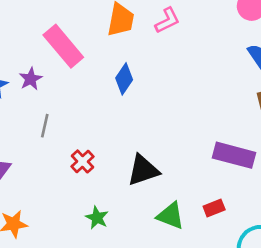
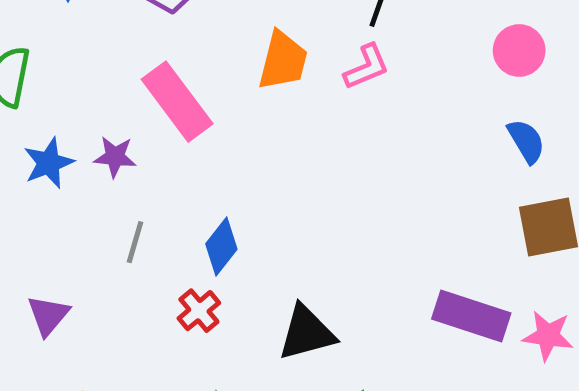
purple star: (31, 79) -> (115, 157), turned 30
blue diamond: (124, 79) -> (221, 247), moved

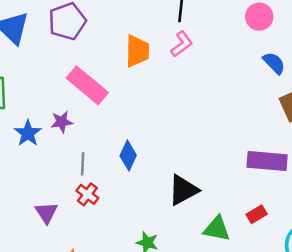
red cross: (199, 311) -> (87, 194), moved

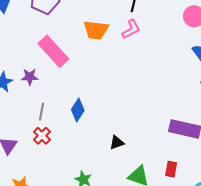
orange trapezoid: (137, 51) -> (96, 30), turned 88
black triangle: (183, 190) -> (117, 143), size x0.6
red rectangle: (257, 214) -> (171, 169), turned -56

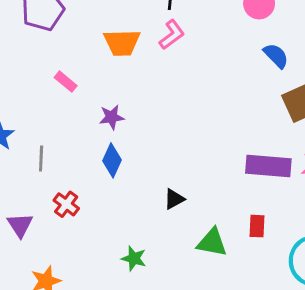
pink rectangle: (53, 51) -> (66, 82), size x0.5
purple star: (30, 77) -> (112, 117), moved
gray line: (42, 112) -> (41, 159), moved

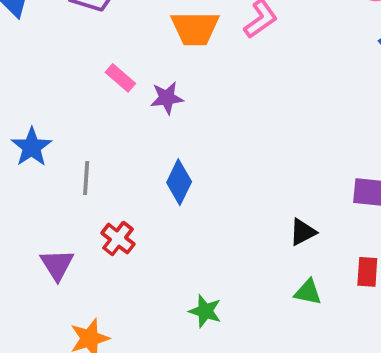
purple star: (112, 117) -> (167, 98), moved
black triangle: (174, 199) -> (303, 232), moved
green triangle: (212, 242) -> (308, 292), size x0.7

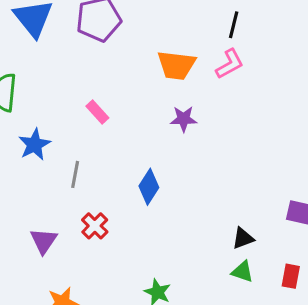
pink rectangle: (120, 78) -> (97, 112), moved
purple star: (167, 98) -> (184, 119), moved
green triangle: (308, 292) -> (242, 272), moved

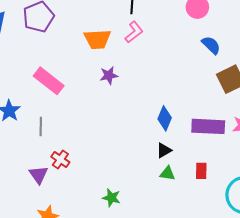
pink rectangle: (97, 112) -> (49, 81), size x1.8
blue diamond: (149, 187) -> (165, 118), moved
purple triangle: (44, 241) -> (39, 175), moved

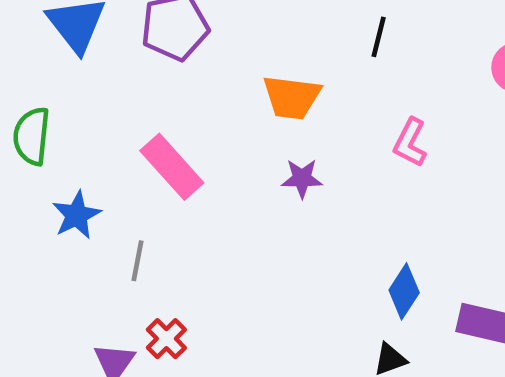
pink L-shape: (134, 32) -> (410, 143), moved, turned 145

